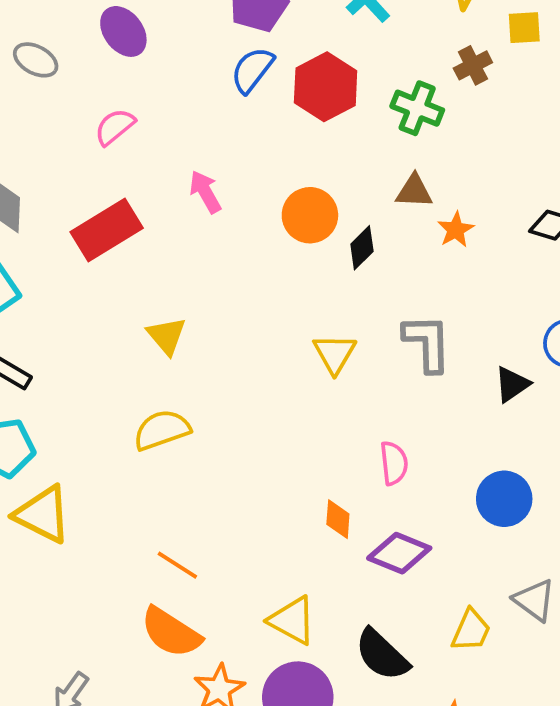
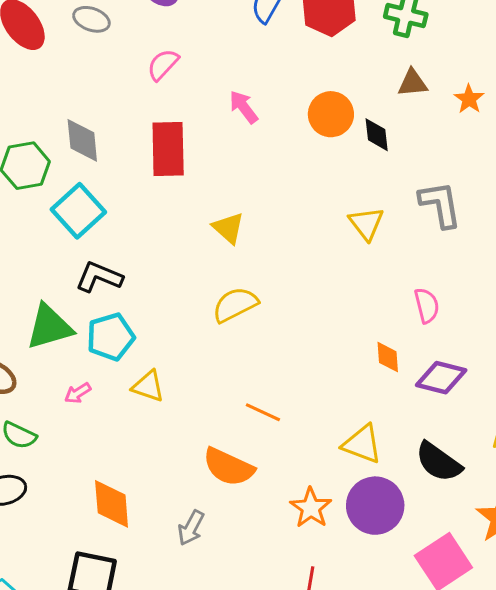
red rectangle: (107, 230) -> (168, 149), turned -52
orange star: (456, 230) -> (469, 99), moved
black diamond: (362, 248) -> (377, 135), turned -44
yellow triangle: (43, 514) -> (148, 386), size x0.7
orange semicircle: (171, 632) -> (229, 467), moved

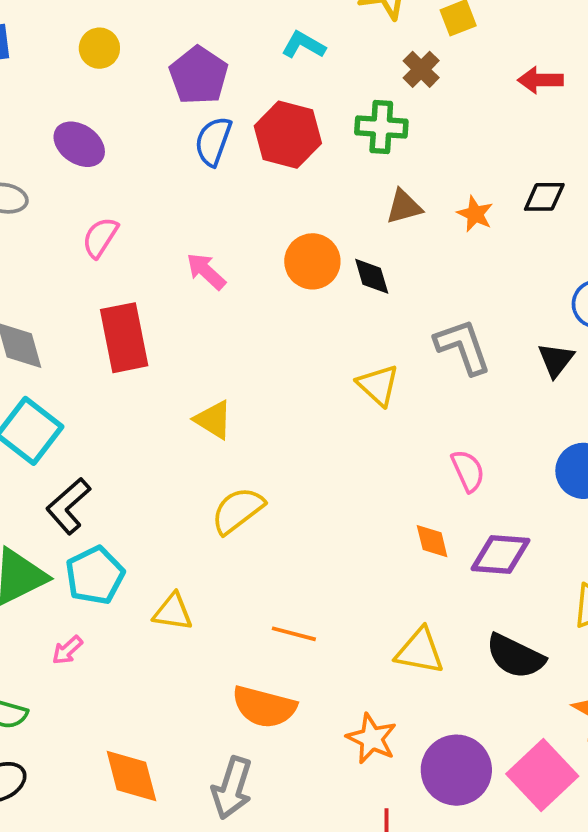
black L-shape: (99, 277) -> (68, 506), turned -54
yellow triangle: (148, 386) -> (173, 612), moved
purple circle: (375, 506) -> (456, 770), moved
gray arrow: (191, 528) -> (232, 788), size x1.4

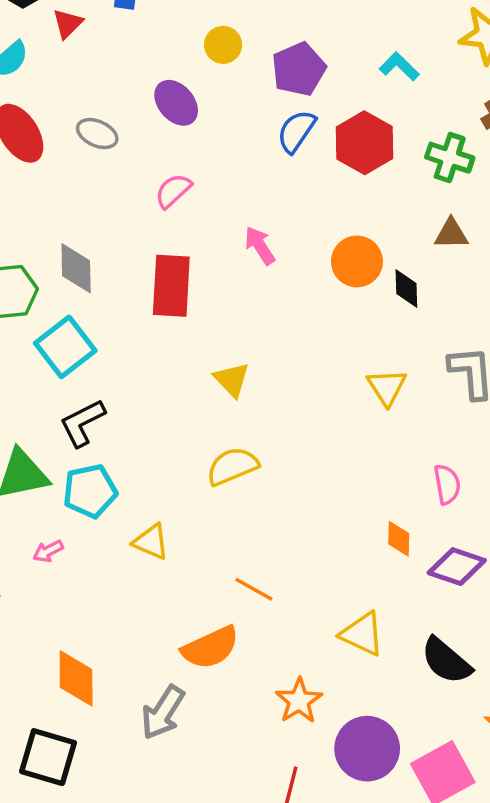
yellow circle: (99, 48) -> (223, 45), moved
orange semicircle: (264, 707) -> (210, 648), turned -54

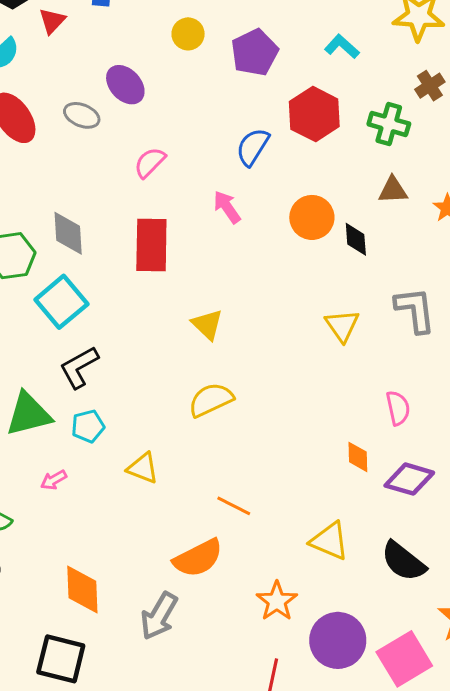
purple ellipse: (176, 103) -> (125, 85), moved
blue semicircle: (296, 131) -> (253, 147), moved
cyan pentagon: (90, 491) -> (88, 426), size x0.7

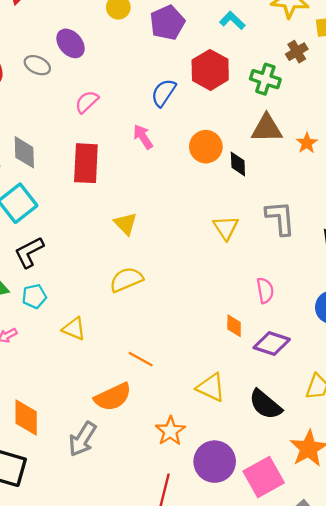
brown triangle: (393, 190) -> (267, 128), size x1.4

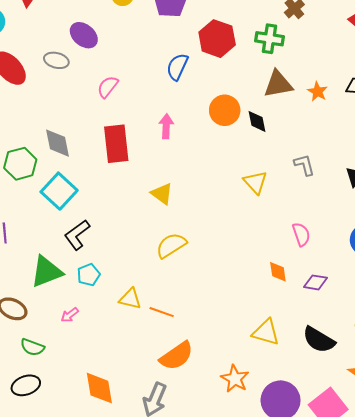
pink arrow: (143, 137) -> (166, 126), moved, turned 45
gray L-shape: (280, 218) -> (304, 165), size x0.7
purple diamond: (272, 344) -> (315, 282), size x0.7
orange line: (141, 359) -> (162, 312), moved

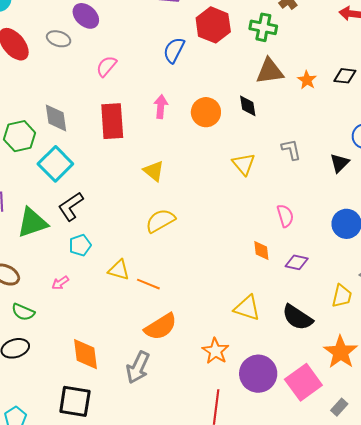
orange circle: (225, 110) -> (206, 112), moved
green triangle: (46, 272) -> (32, 223), moved

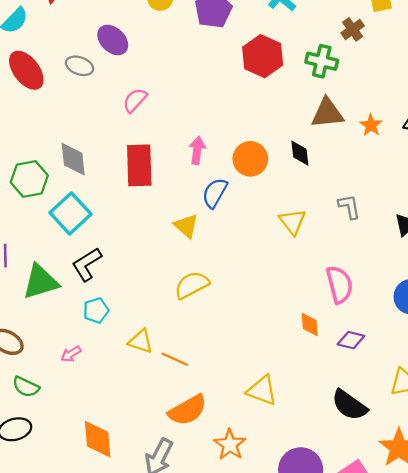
blue semicircle: (174, 50) -> (215, 193), moved
pink semicircle: (285, 216) -> (339, 285), size x1.4
yellow triangle: (247, 308) -> (262, 390), moved
orange star: (215, 351) -> (230, 445), moved

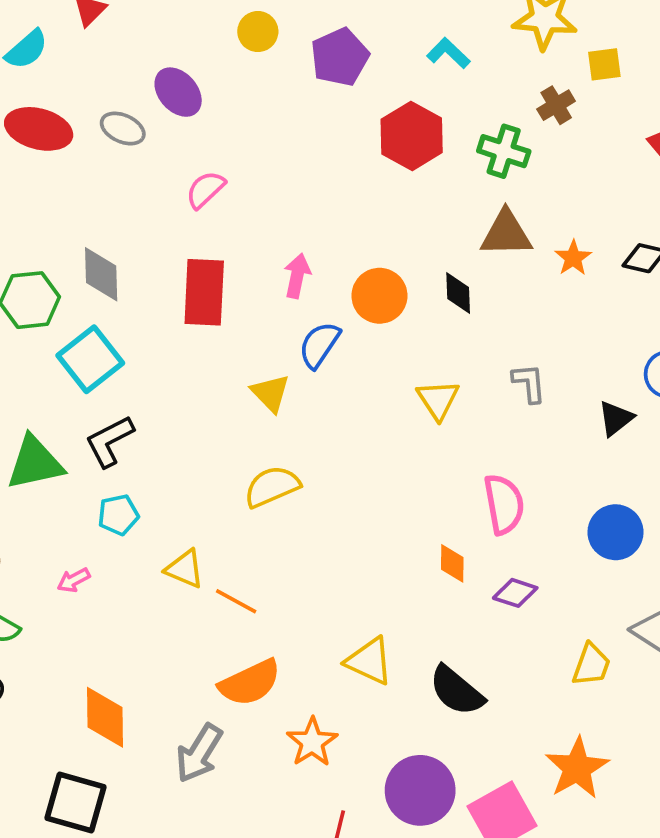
red ellipse: (26, 70) -> (39, 129), turned -42
black semicircle: (349, 405) -> (457, 691), moved

